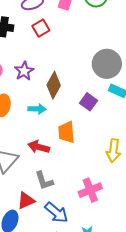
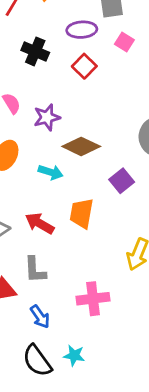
red square: (41, 28) -> (84, 66), turned -30
brown diamond: (54, 85) -> (81, 146), turned 72
blue arrow: (56, 213) -> (40, 317), size x0.7

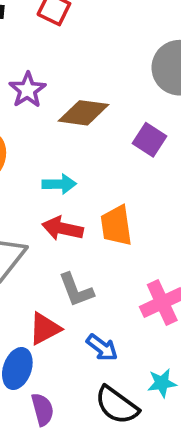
cyan arrow: (51, 172) -> (59, 184), moved
orange trapezoid: (82, 213) -> (116, 226), moved

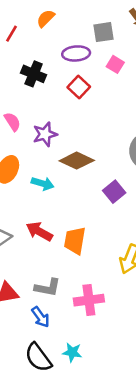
cyan arrow: (59, 184) -> (43, 184), moved
gray L-shape: (76, 290) -> (47, 287), moved, turned -76

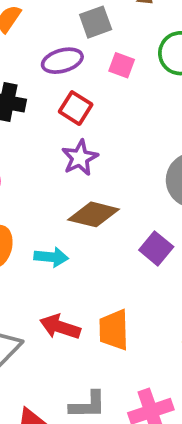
purple star: (45, 134) -> (80, 158), moved

